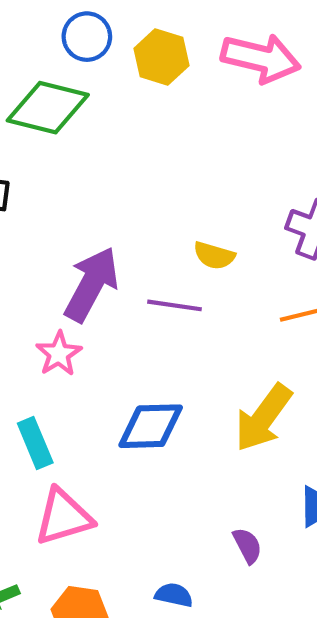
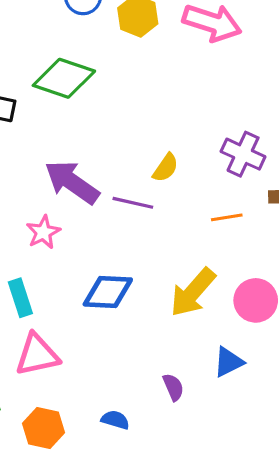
green diamond: (48, 108) -> (64, 78), moved
yellow semicircle: (214, 256) -> (166, 168), turned -76
purple arrow: (92, 284) -> (72, 182), turned -88

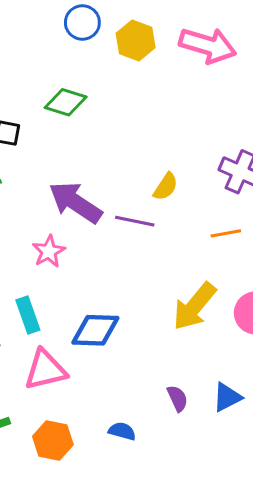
green diamond: (64, 78) -> (66, 102), size x0.7
blue diamond: (108, 292) -> (95, 330), moved
blue triangle: (229, 362) -> (227, 397), moved

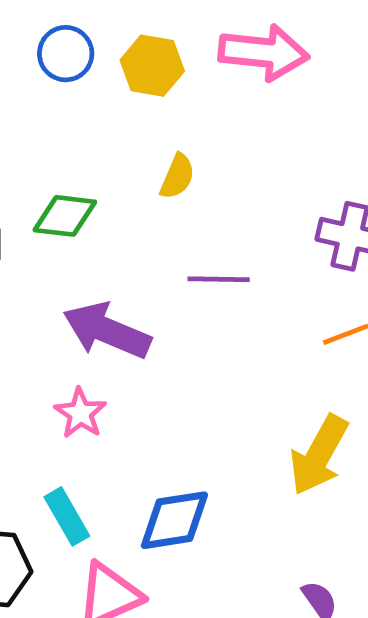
green diamond: (66, 102) -> (65, 216), moved
yellow semicircle: (166, 187) -> (177, 176), moved
purple line: (135, 221) -> (219, 279), moved

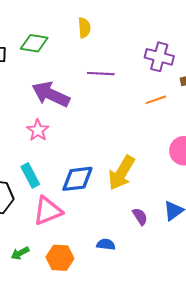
yellow semicircle: (177, 176) -> (84, 28), turned -30
yellow arrow: (319, 455) -> (121, 173), moved

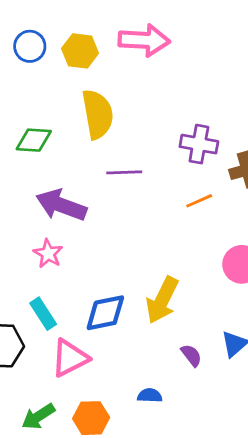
yellow semicircle: (84, 28) -> (98, 114), size x1.8
green arrow: (20, 253) -> (38, 417), size x1.4

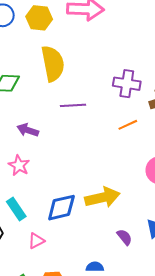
purple arrow: (61, 205) -> (28, 130), size x0.6
yellow arrow: (162, 300) -> (102, 197), turned -128
pink triangle: (70, 358) -> (36, 241), size x0.6

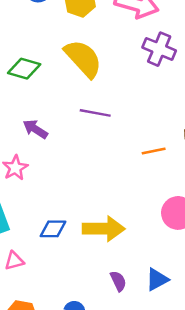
yellow semicircle: (53, 64) -> (83, 58), turned -45
purple cross: (127, 84) -> (159, 49), moved
blue diamond: (61, 208) -> (53, 229), size x0.7

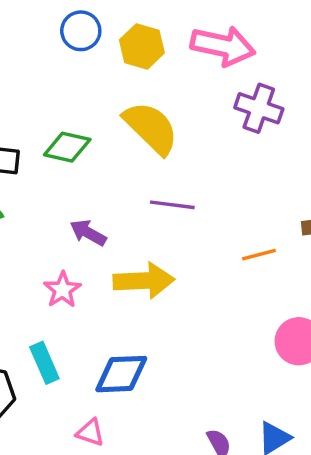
blue diamond: (53, 229) -> (121, 374), size x1.4
yellow arrow: (104, 229) -> (144, 281), moved
pink triangle: (14, 261) -> (90, 433), moved, turned 36

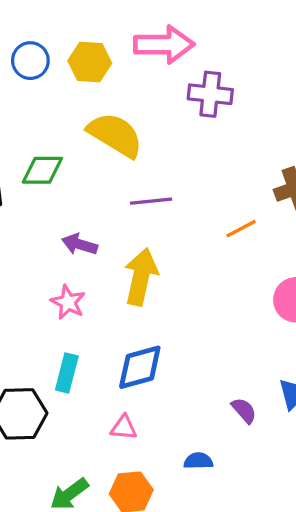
yellow arrow: (144, 281) -> (141, 277), turned -62
cyan rectangle: (44, 363) -> (67, 373), turned 51

